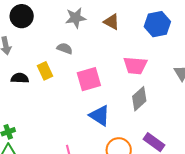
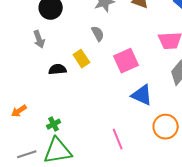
gray semicircle: (65, 48) -> (98, 34), turned 49

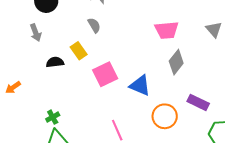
pink square: (126, 61) -> (105, 74), moved
orange arrow: (19, 111) -> (13, 87), moved

